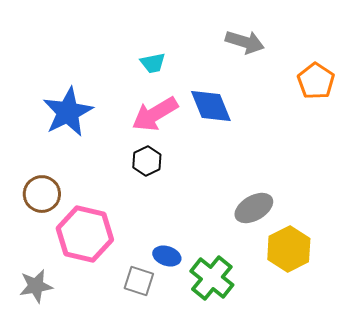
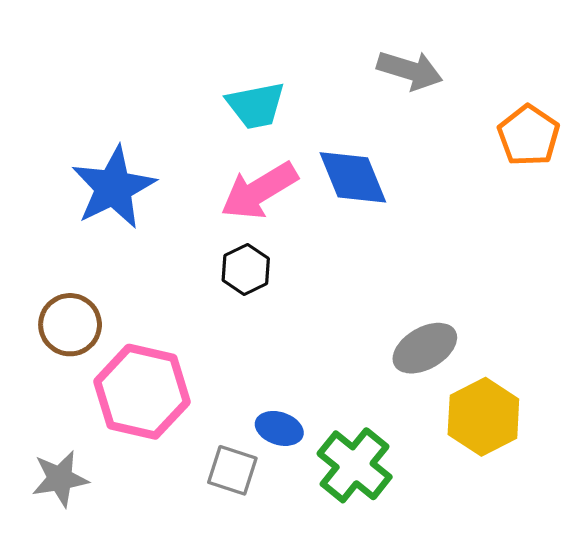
cyan trapezoid: (153, 63) -> (256, 105), size x1.4

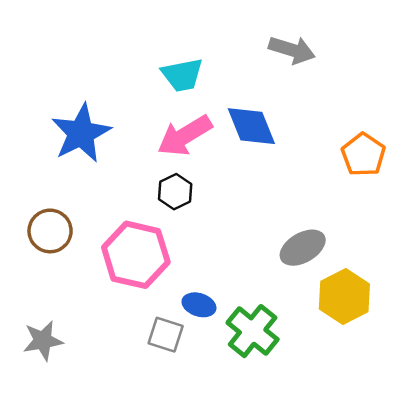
orange pentagon: (529, 136) -> (363, 155), moved
pink hexagon: (142, 392) -> (136, 255), moved

